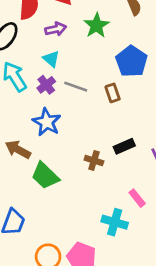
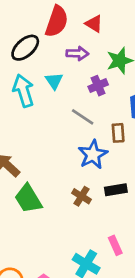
cyan triangle: (51, 59) -> (54, 81), moved
purple cross: (46, 85) -> (98, 86), moved
blue star: (47, 122) -> (93, 155), moved

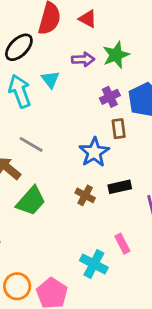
purple arrow: (77, 53) -> (83, 59), moved
purple cross: (98, 86) -> (110, 97), moved
gray line: (83, 117) -> (31, 144), moved
green trapezoid: (28, 199) -> (31, 201), turned -104

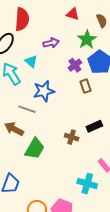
red triangle: (88, 19) -> (73, 14), moved
green star: (116, 55) -> (87, 40), moved
blue star: (94, 152) -> (44, 91), moved, turned 30

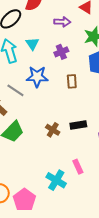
purple arrow: (51, 43) -> (62, 22), moved
purple cross: (75, 65) -> (61, 52), moved
brown rectangle: (85, 86) -> (72, 81), moved

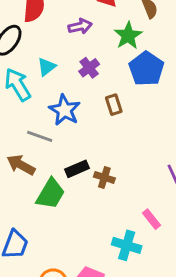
cyan triangle: (32, 44) -> (46, 67), turned 40
blue star: (37, 77) -> (65, 110), turned -30
black rectangle: (78, 125) -> (77, 169), moved

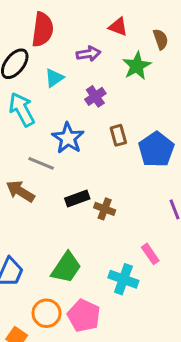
cyan triangle: (46, 67) -> (54, 78), moved
blue pentagon: (146, 69) -> (156, 150), moved
green trapezoid: (50, 194) -> (66, 268), moved

